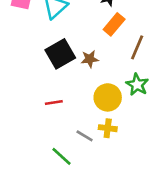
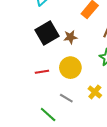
yellow circle: (108, 97) -> (70, 68), moved
yellow cross: (108, 128) -> (95, 92), moved, turned 32

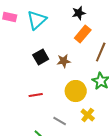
black square: (47, 33) -> (41, 57), size x0.7
yellow circle: (70, 68) -> (76, 91), moved

